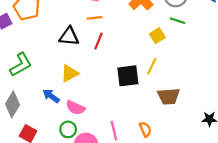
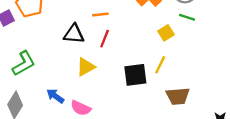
yellow triangle: (70, 73) -> (86, 67), moved

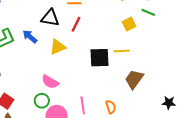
yellow line: (160, 65) -> (122, 51), turned 56
blue arrow: (55, 96) -> (30, 37), moved
brown trapezoid: (178, 96) -> (134, 79), turned 125

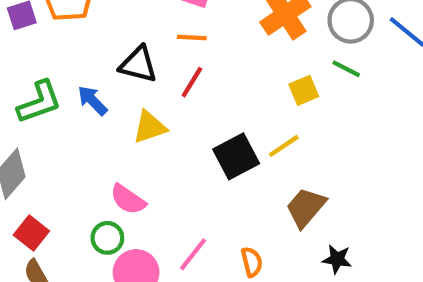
yellow line: (122, 51) -> (284, 146), turned -35
black square: (99, 58) -> (236, 156), turned -30
black star: (169, 103) -> (337, 259), moved
pink line: (83, 105) -> (193, 254), turned 42

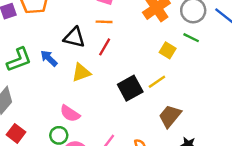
yellow square: (304, 90) -> (168, 50), turned -35

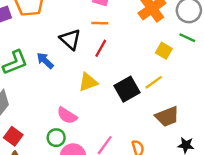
black triangle: (74, 37) -> (70, 39), turned 30
yellow triangle: (81, 73) -> (88, 82), moved
brown trapezoid: (170, 116) -> (167, 117), turned -150

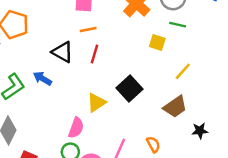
yellow triangle: (88, 82) -> (96, 103), moved
yellow line: (154, 82) -> (183, 71), moved
pink semicircle: (67, 116) -> (76, 128), turned -90

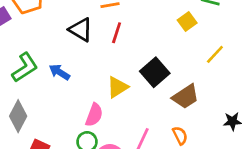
yellow square: (157, 43) -> (187, 22), turned 35
blue arrow: (42, 78) -> (60, 72), moved
brown trapezoid: (175, 107) -> (185, 97), moved

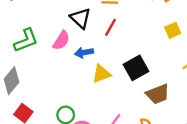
blue arrow: (60, 72) -> (84, 53), moved, turned -54
pink semicircle: (94, 115) -> (61, 40), moved

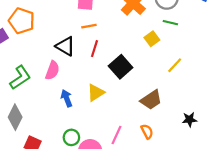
blue arrow: (84, 53) -> (67, 98), moved, turned 91
black square: (136, 68) -> (121, 67), moved

